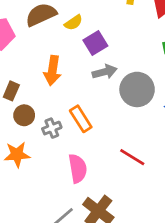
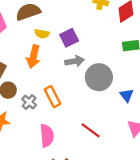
yellow semicircle: (74, 23) -> (42, 34), moved, turned 40
gray cross: (52, 128) -> (29, 102), turned -32

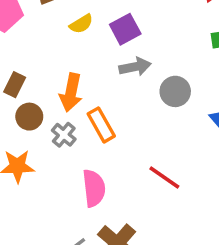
yellow semicircle: (42, 34) -> (81, 24), turned -40
orange arrow: (33, 57) -> (71, 93), moved
gray circle: (99, 77) -> (175, 91), size x0.7

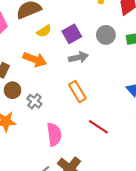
gray circle: (175, 91) -> (106, 35), moved
orange arrow: (71, 93) -> (35, 59), moved, turned -80
orange rectangle: (101, 125) -> (77, 92), moved

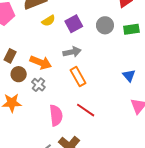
gray arrow: (78, 57) -> (72, 52), moved
orange arrow: (35, 59) -> (41, 62), moved
red line: (98, 127) -> (86, 110), moved

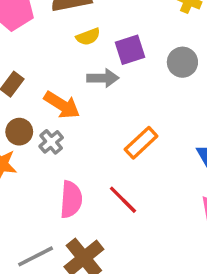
gray arrow: (72, 52) -> (103, 78), moved
brown circle: (19, 74) -> (19, 132), moved
orange rectangle: (78, 77) -> (141, 143), moved, turned 66

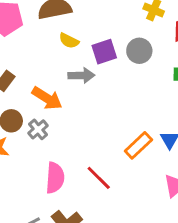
yellow semicircle: (88, 37) -> (69, 41), turned 48
gray circle: (182, 62) -> (139, 51), moved
orange rectangle: (141, 143) -> (138, 145), moved

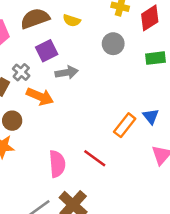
yellow semicircle: (69, 41) -> (72, 20), moved
purple square: (104, 52) -> (47, 51), moved
gray cross: (38, 129) -> (21, 72), moved

